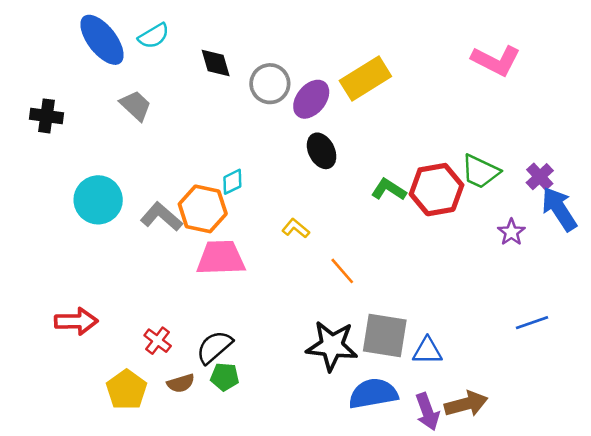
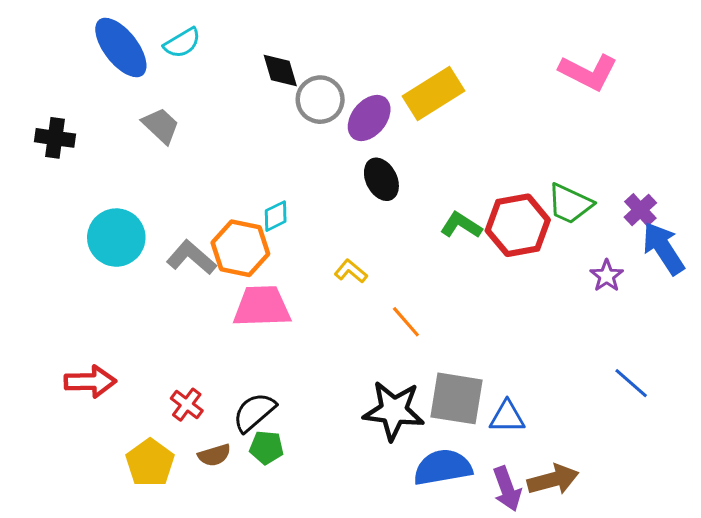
black diamond: (216, 63) -> (280, 70), moved
blue line: (532, 323) -> (631, 383), turned 60

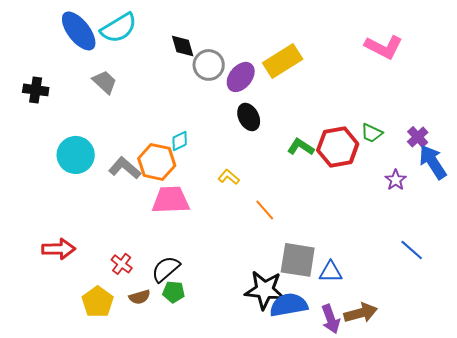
cyan semicircle: (182, 43) -> (119, 28), size x1.5
green trapezoid: (570, 204) -> (372, 133), size x0.7
black star: (394, 411) -> (265, 290), moved

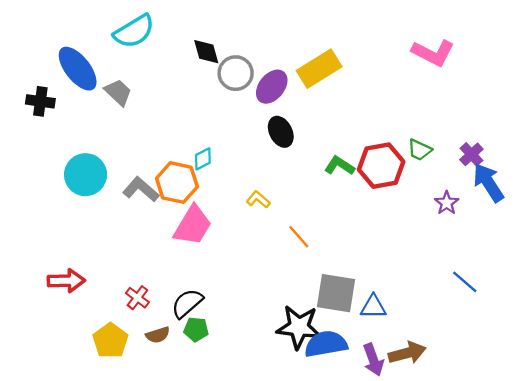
blue ellipse: (79, 31) -> (78, 69), moved
pink trapezoid: (171, 200) -> (193, 225), turned 123

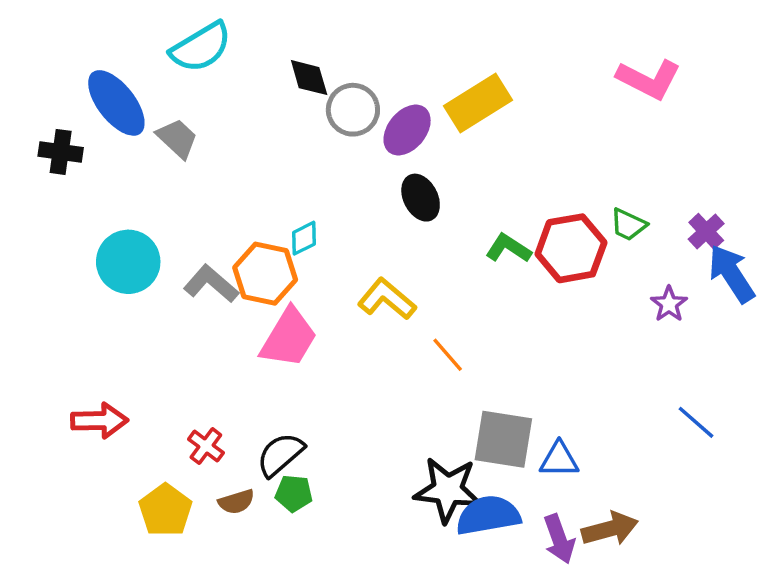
yellow L-shape: (258, 200) -> (387, 299), size x1.6

